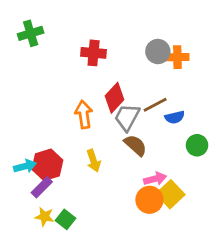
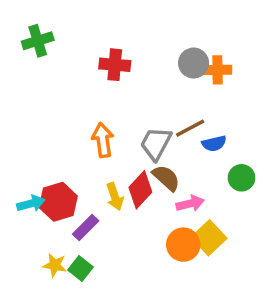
red diamond: (114, 98) -> (140, 190), moved
pink arrow: (155, 179) -> (190, 203), moved
purple rectangle: (42, 187) -> (86, 227), moved

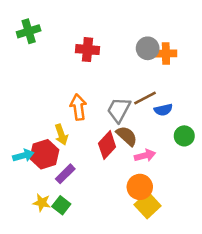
yellow arrow: (115, 197) -> (61, 135), moved
yellow square: (209, 238) -> (148, 205), moved

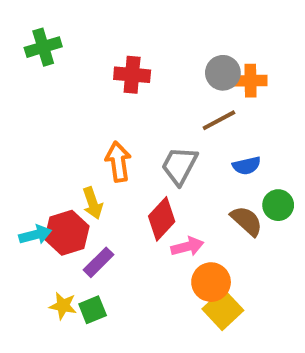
brown line: (145, 98) -> (219, 120), moved
brown semicircle: (127, 136) -> (247, 221), moved
pink arrow: (145, 156) -> (187, 247), moved
green square: (61, 205) -> (93, 310), turned 30

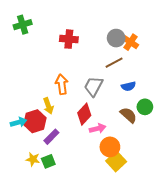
orange cross: (251, 81) -> (131, 42), turned 35

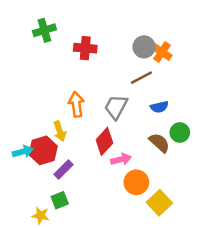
green cross: (23, 25) -> (44, 30), moved
yellow star: (33, 159) -> (41, 216), moved
yellow square: (116, 161) -> (159, 203), moved

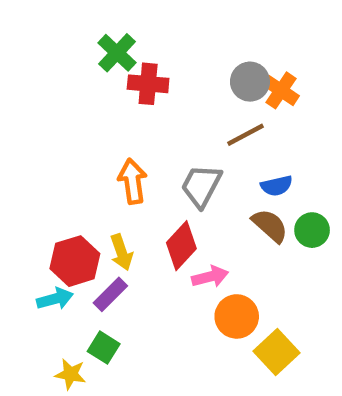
green cross: (44, 30) -> (117, 53), moved, turned -30
yellow arrow: (60, 131) -> (121, 252), moved
brown semicircle: (159, 143) -> (270, 226), moved
cyan arrow: (23, 152) -> (55, 299), moved
green square: (60, 200) -> (104, 348), turned -36

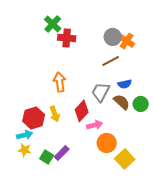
gray trapezoid: (201, 186) -> (101, 92), moved
purple rectangle: (110, 294) -> (62, 153), moved
yellow star: (70, 374) -> (25, 150), moved

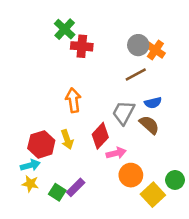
green circle: (141, 104) -> (175, 180), moved

